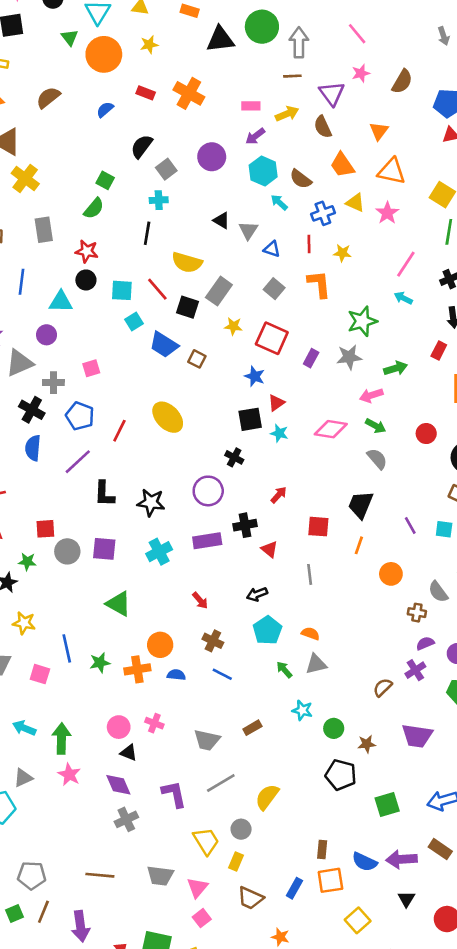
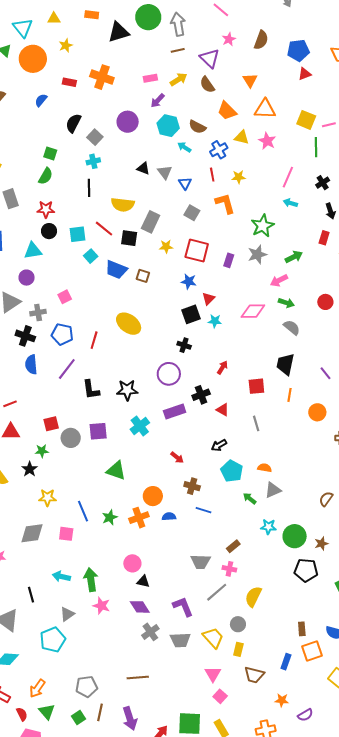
blue triangle: (272, 249) -> (185, 183), turned 48
pink cross: (154, 723) -> (229, 569), moved
green circle: (334, 728) -> (295, 536), size x1.5
gray trapezoid: (160, 876) -> (180, 640), moved

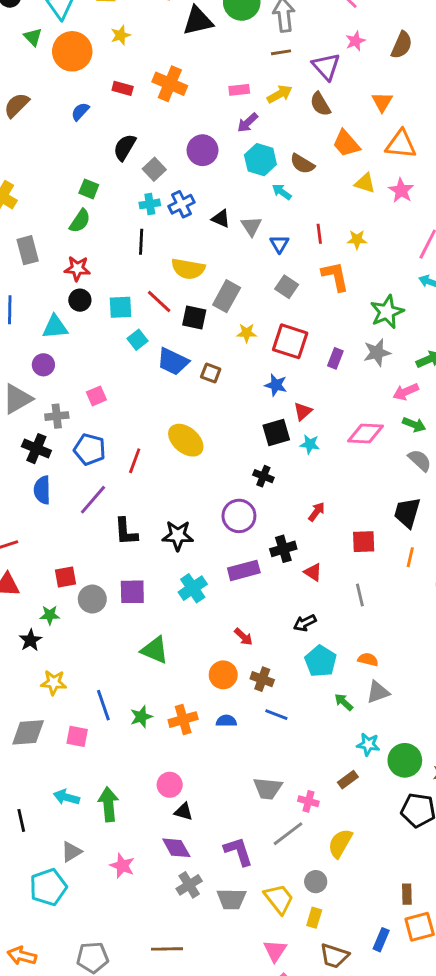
blue cross: (219, 150) -> (181, 204), moved
orange circle: (153, 496) -> (223, 675), moved
brown rectangle: (233, 546) -> (348, 780), moved
pink star: (101, 606) -> (122, 866), moved
orange arrow: (37, 688) -> (22, 956), turned 66

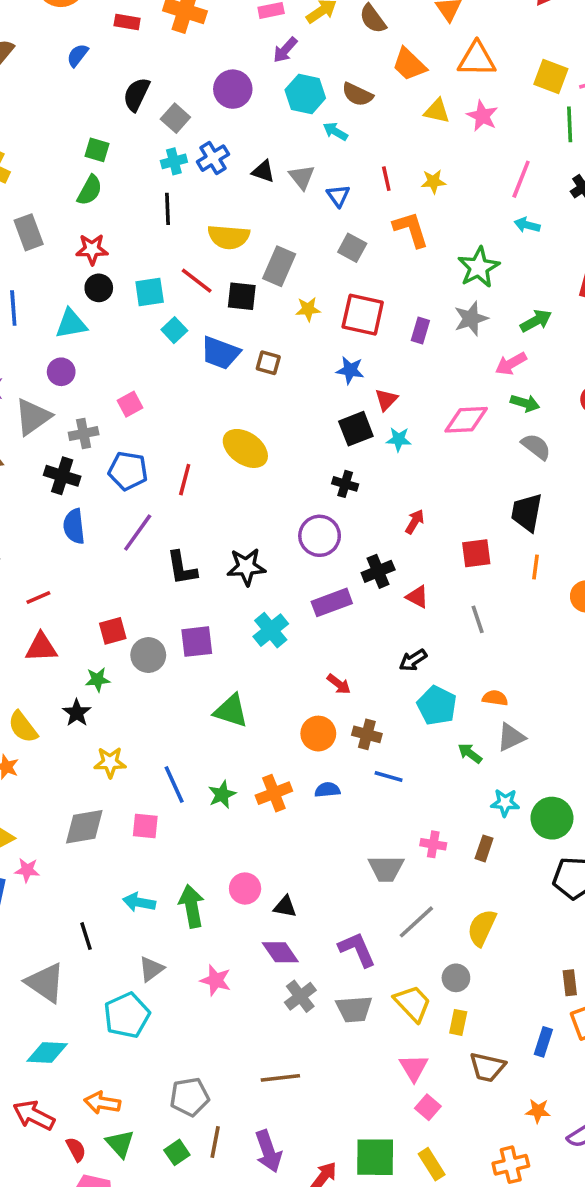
brown rectangle: (348, 780) -> (484, 848), turned -30
pink circle: (170, 785) -> (245, 889), moved
pink cross: (308, 801) -> (433, 844), moved

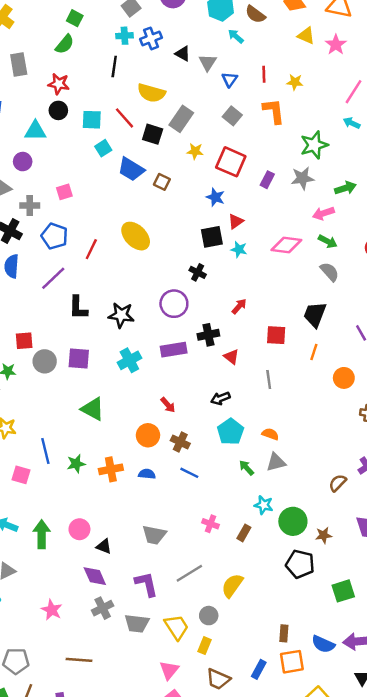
gray trapezoid: (386, 868) -> (154, 535), moved
pink star: (216, 980) -> (52, 610), moved

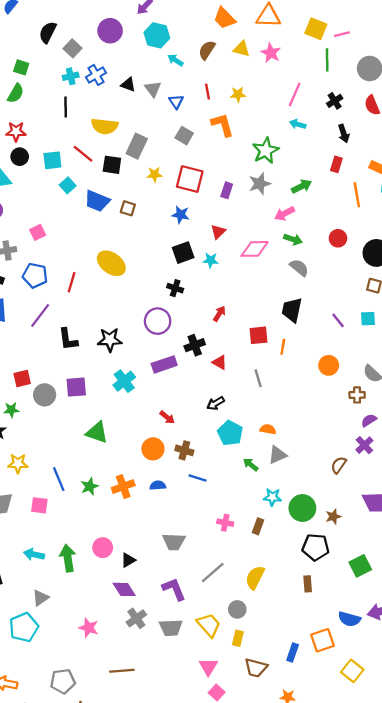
brown semicircle: (255, 14) -> (207, 50), moved, turned 96
red triangle: (236, 221) -> (218, 232), moved
orange line: (314, 352) -> (283, 347), moved
black triangle: (104, 546) -> (128, 560), turned -42
brown rectangle: (284, 633) -> (308, 584), moved

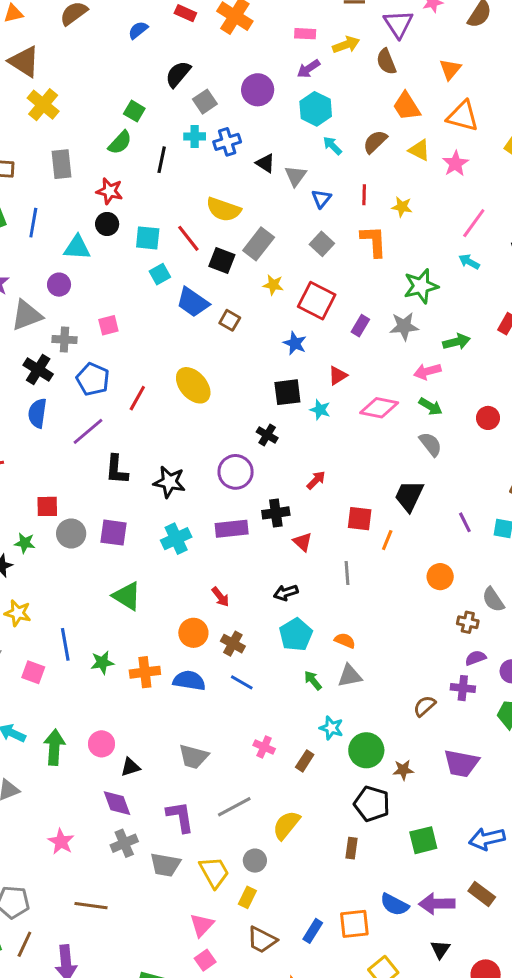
black line: (66, 107) -> (162, 160), moved
purple cross: (364, 445) -> (463, 688), turned 36
blue semicircle: (158, 485) -> (189, 681), size x1.5

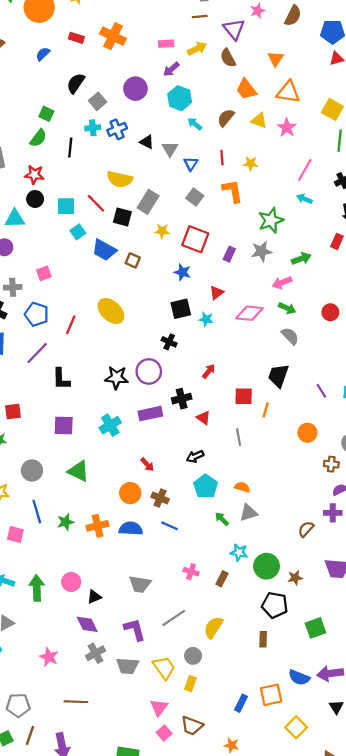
black star: (169, 482) -> (117, 378), moved
gray circle: (71, 533) -> (32, 470), moved
brown trapezoid: (262, 940) -> (192, 726), moved

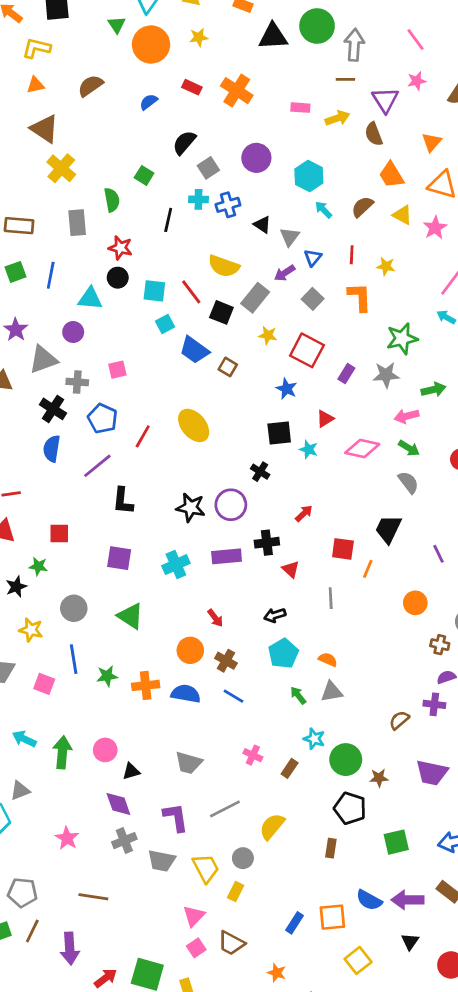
purple arrow: (171, 69) -> (285, 273), moved
green semicircle: (38, 138) -> (112, 200), moved, turned -54

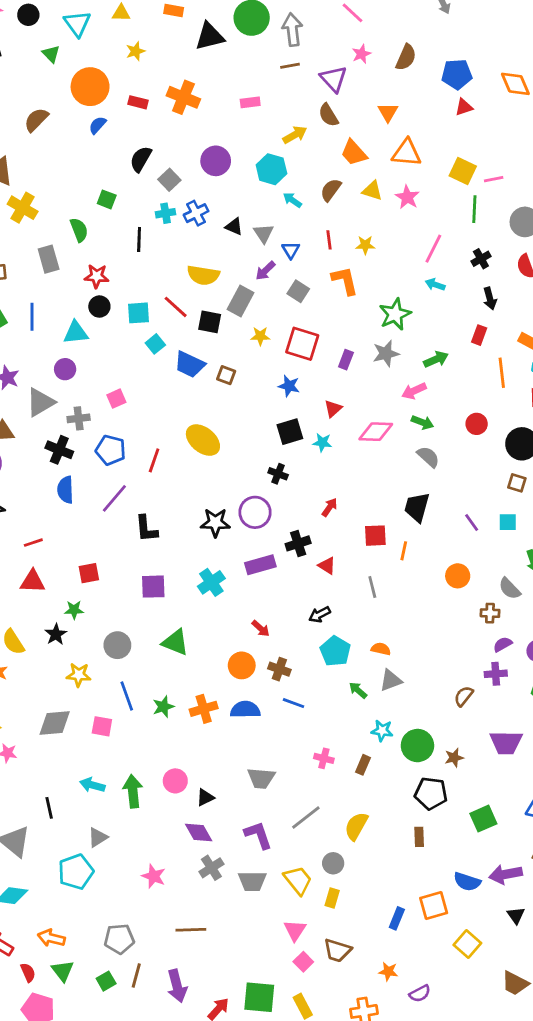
orange circle: (151, 45) -> (90, 87), moved
yellow arrow: (337, 118) -> (295, 135), moved

